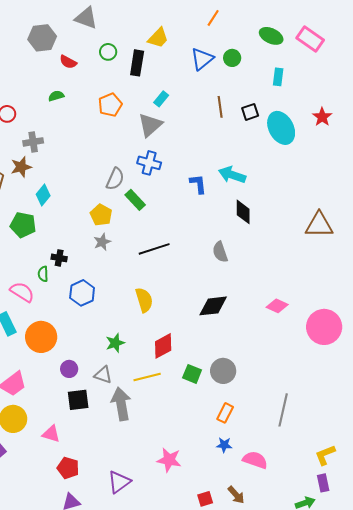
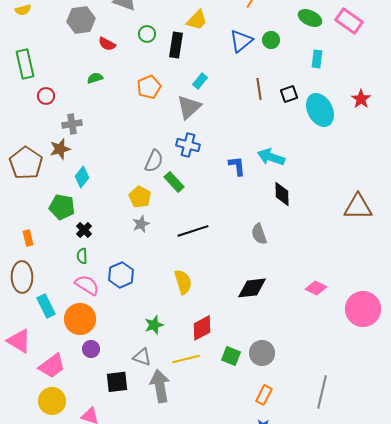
black cross: (59, 258) -> (84, 230), moved, turned 35
pink semicircle: (22, 292) -> (87, 285), moved
purple circle: (69, 369) -> (91, 349), moved

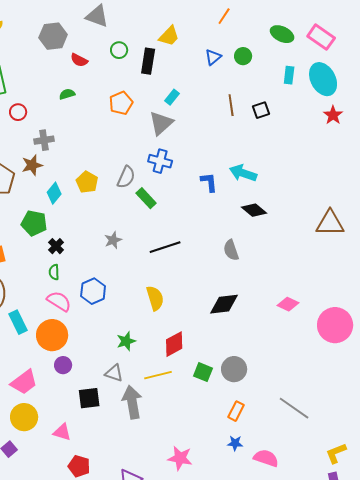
blue triangle: (241, 41) -> (213, 57), size x0.7
cyan ellipse: (320, 110) -> (323, 79), moved
black diamond: (282, 194) -> (254, 210), turned -50
yellow pentagon: (140, 197) -> (87, 182), moved
gray line: (322, 392) -> (294, 408), turned -68

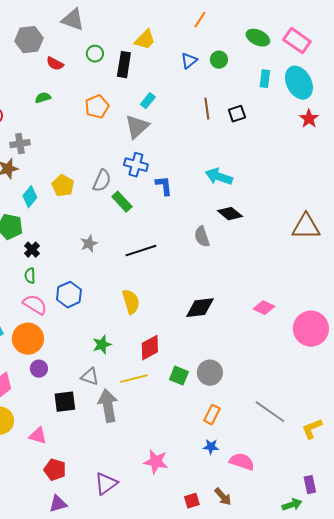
blue L-shape: (209, 182) -> (164, 186), moved
gray semicircle: (231, 250) -> (202, 237), moved
yellow L-shape: (336, 453) -> (312, 429), moved

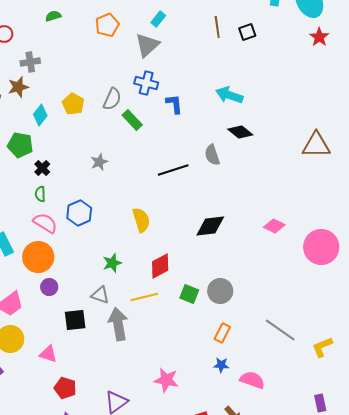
black line: (141, 251) -> (173, 170), moved

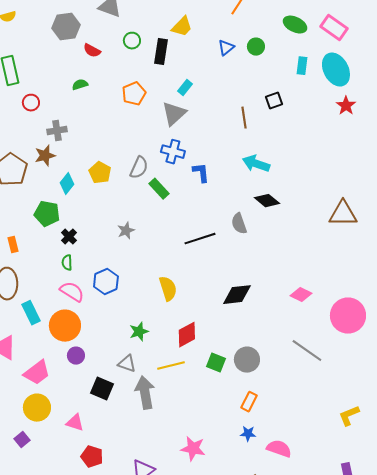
brown line: (217, 27) -> (244, 118), moved
black square: (75, 320) -> (102, 389), turned 30
gray line: (280, 330) -> (307, 351), moved

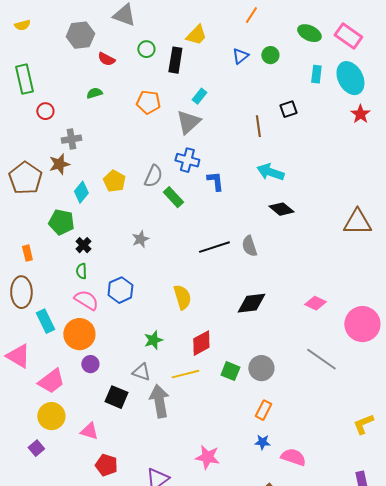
orange pentagon: (134, 94) -> (148, 102), turned 30
gray semicircle: (239, 224) -> (249, 246), moved

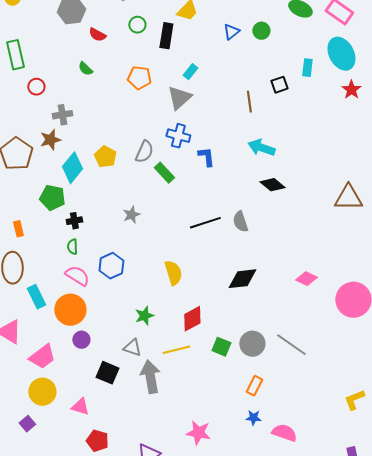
cyan rectangle: (316, 74) -> (307, 68), moved
green semicircle: (94, 93) -> (85, 69), turned -119
cyan diamond: (81, 192) -> (72, 168), size x1.4
black cross: (83, 245) -> (74, 221), turned 35
gray line: (321, 359) -> (291, 345), moved

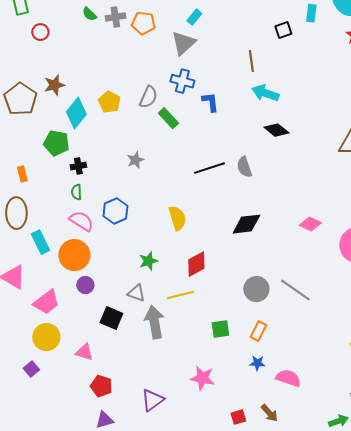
brown line: (249, 102) -> (251, 61), moved
gray cross: (62, 115) -> (115, 17), moved
green square: (221, 347) -> (220, 329), moved, turned -30

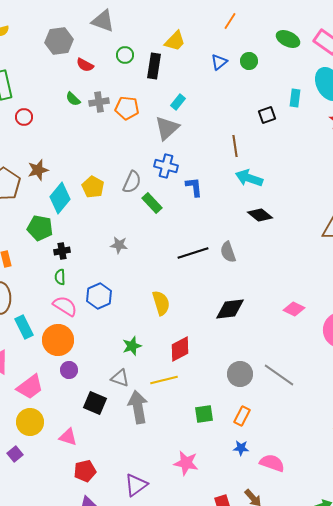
gray star: (135, 160) -> (119, 245), turned 30
red pentagon: (101, 386) -> (85, 471), turned -30

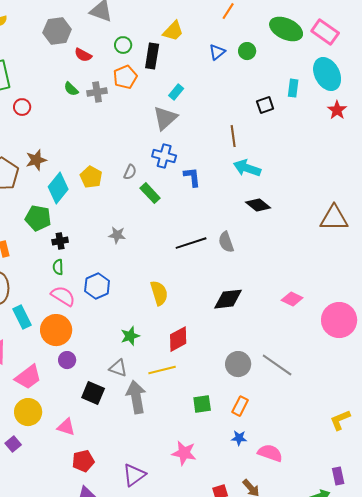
green ellipse: (288, 39) -> (286, 29), size x1.4
orange pentagon: (127, 108) -> (125, 77), moved, turned -30
gray semicircle: (132, 182) -> (130, 172), size x0.7

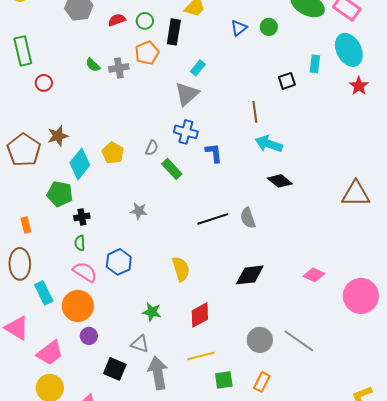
red semicircle: (83, 55) -> (117, 20), moved, turned 132
green star: (130, 336) -> (152, 312), turned 30
yellow line: (162, 370) -> (201, 356), moved

